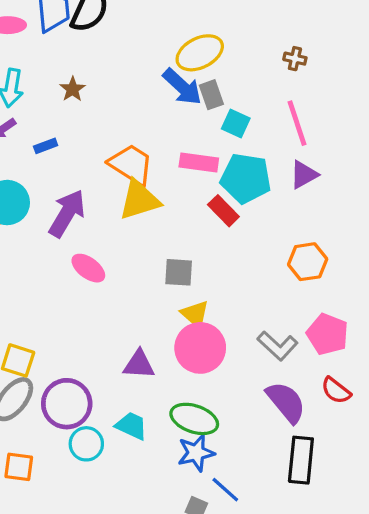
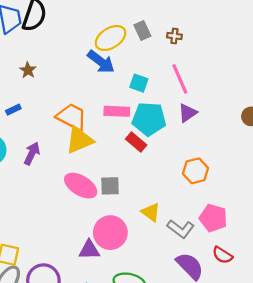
gray rectangle: (211, 95) -> (142, 30), moved
purple arrow: (67, 213) -> (32, 153), size x0.7
pink ellipse: (88, 268) -> (81, 186), moved, size x1.4
yellow triangle: (195, 314) -> (151, 212), moved
pink circle: (200, 348) -> (110, 233), moved

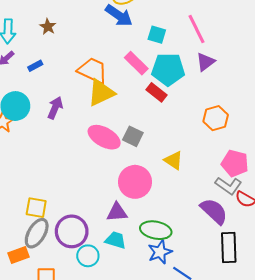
pink rectangle: (117, 111) -> (136, 63), turned 45
gray square: (110, 186) -> (133, 136), turned 30
gray L-shape: (181, 229) -> (228, 186), moved
purple triangle: (89, 250) -> (117, 212), moved

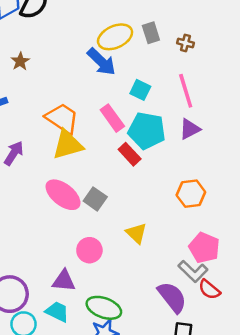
pink circle: (135, 182) -> (89, 250), size x0.7

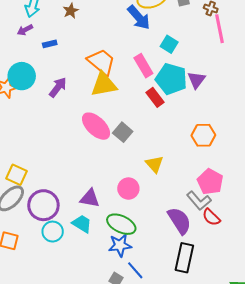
pink line: (186, 91) -> (220, 29), moved
purple triangle: (190, 129) -> (197, 80), moved, turned -30
pink circle: (89, 250) -> (128, 189), moved

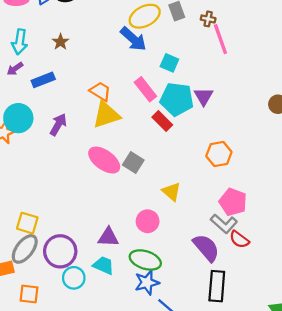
blue rectangle: (50, 44) -> (43, 80), size x1.5
orange trapezoid: (101, 62) -> (100, 91), size x0.7

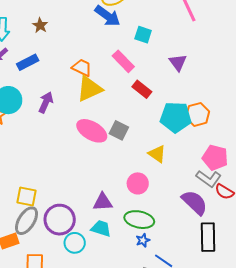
cyan pentagon: (177, 99) -> (176, 117), moved
blue star: (147, 282) -> (143, 240), size x0.6

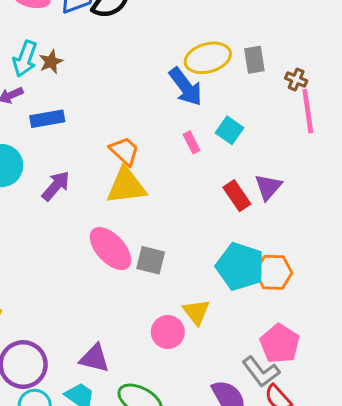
brown star: (40, 25) -> (51, 62), moved
pink rectangle: (123, 61) -> (192, 142), moved, size x0.6
red rectangle: (142, 89) -> (237, 196), moved
gray square: (119, 130) -> (151, 260), turned -30
pink circle: (138, 183) -> (168, 332), moved

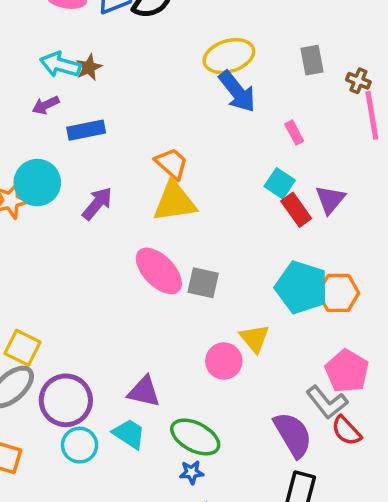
yellow ellipse: (208, 58) -> (229, 56), moved
cyan arrow: (25, 59) -> (60, 65), turned 87
cyan square: (230, 130) -> (280, 183), moved
pink rectangle: (192, 142) -> (294, 133), moved

